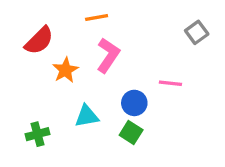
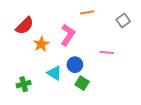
orange line: (97, 18) -> (87, 12), moved
blue circle: (134, 103) -> (75, 65), moved
cyan triangle: (87, 116) -> (54, 73), turned 42

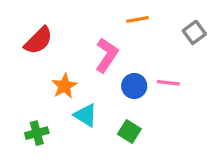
orange star: (41, 44) -> (64, 86), moved
blue circle: (75, 65) -> (134, 86), moved

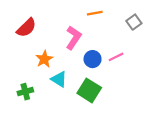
pink line: (168, 83) -> (116, 57), turned -32
green square: (129, 131) -> (89, 90), size x1.5

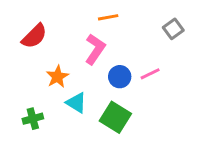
orange line: (95, 13) -> (108, 17), moved

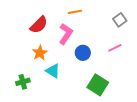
red semicircle: (34, 36) -> (39, 25), moved
pink line: (150, 74) -> (115, 48), moved
green square: (115, 117) -> (98, 85), moved

